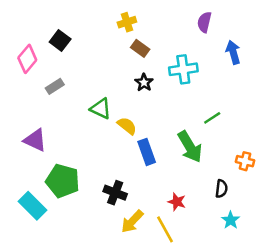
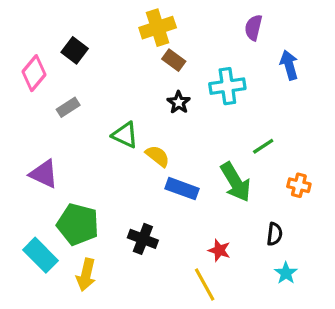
yellow cross: (127, 22) -> (158, 28), size x1.5
blue rectangle: (147, 152) -> (182, 189), turned -50
orange cross: (245, 161) -> (299, 185), moved
yellow arrow: (132, 221) -> (86, 275), moved, turned -30

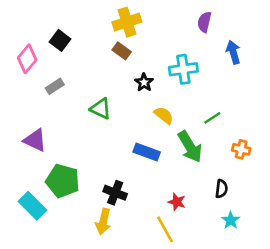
brown rectangle: (174, 60) -> (122, 51), moved
yellow semicircle: (158, 156) -> (164, 115), moved
yellow arrow: (86, 275) -> (103, 222), moved

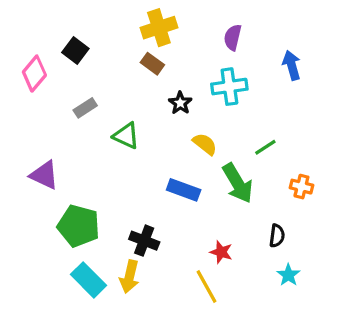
purple semicircle: (204, 22) -> (233, 37), moved
gray rectangle: (55, 86) -> (85, 108), moved
cyan rectangle: (32, 206) -> (88, 280), moved

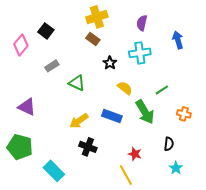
green pentagon: (79, 226) -> (20, 147), moved
yellow arrow: (129, 277) -> (79, 121), moved, turned 42

